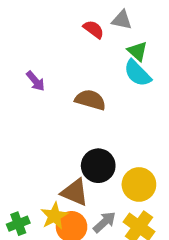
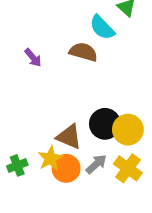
cyan semicircle: (137, 73) -> (102, 28), moved
purple arrow: (36, 81) -> (33, 58), moved
black circle: (98, 166) -> (105, 124), moved

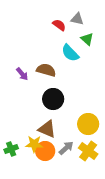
brown semicircle: (83, 52) -> (46, 70), moved
black circle: (105, 124) -> (53, 99), moved
yellow star: (50, 158) -> (34, 144), turned 30

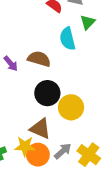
green triangle: (87, 39) -> (88, 22), turned 32
cyan semicircle: (70, 53) -> (67, 39), turned 30
yellow circle: (88, 124) -> (71, 107), moved

